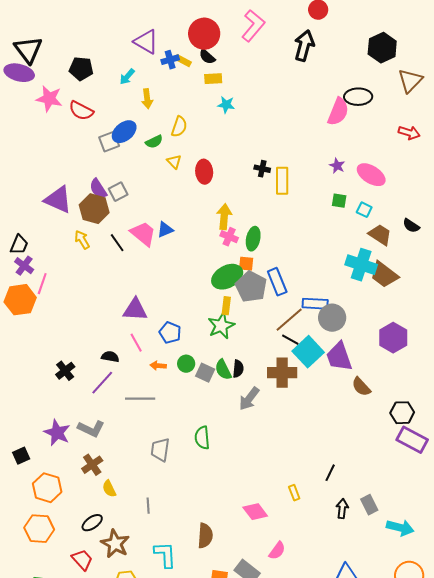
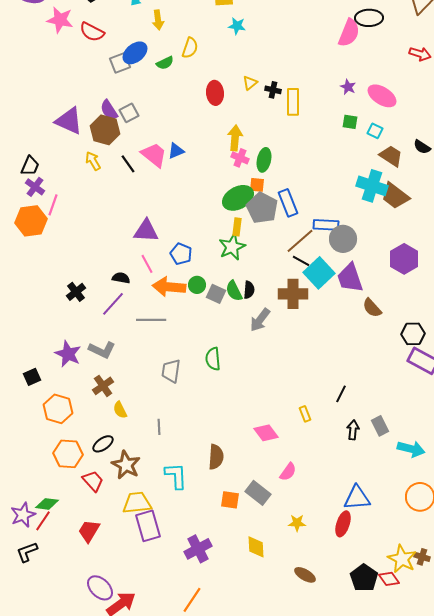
yellow triangle: (174, 162) -> (250, 83), moved, turned 35
orange arrow: (158, 366) -> (169, 287), size x2.0
orange hexagon: (39, 529) -> (68, 454), moved

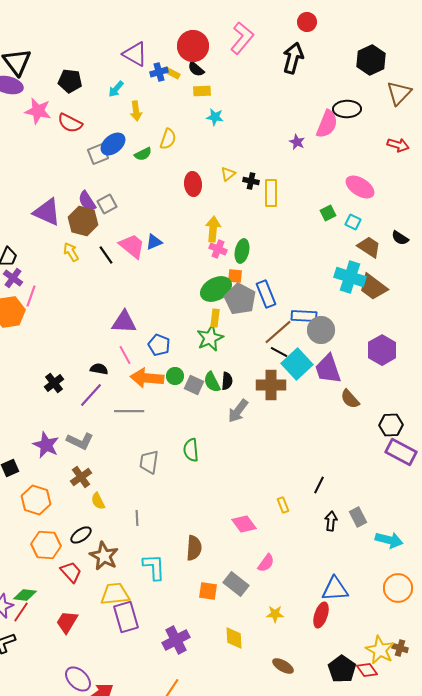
purple star: (348, 87) -> (297, 142), moved
green square: (350, 122) -> (328, 213), turned -35

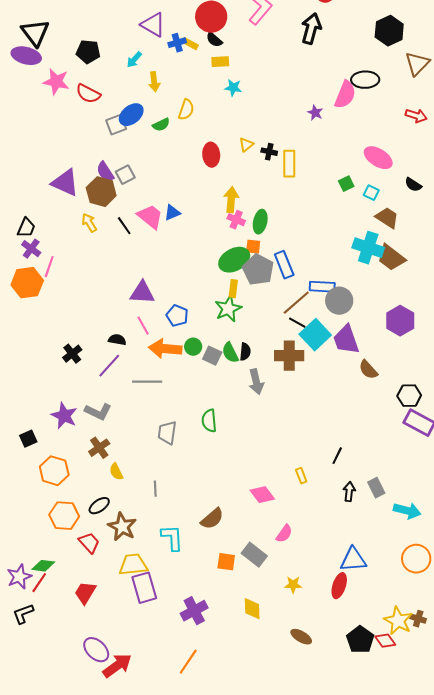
black semicircle: (400, 238) -> (413, 185), moved
gray arrow: (238, 411) -> (256, 382), turned -50
brown semicircle: (194, 548) -> (212, 519), turned 45

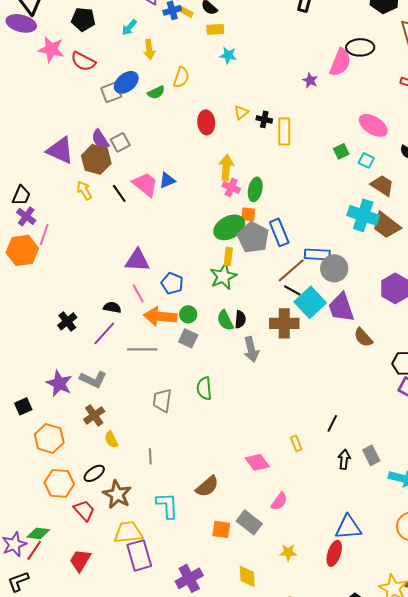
gray square: (212, 356) -> (188, 338), moved

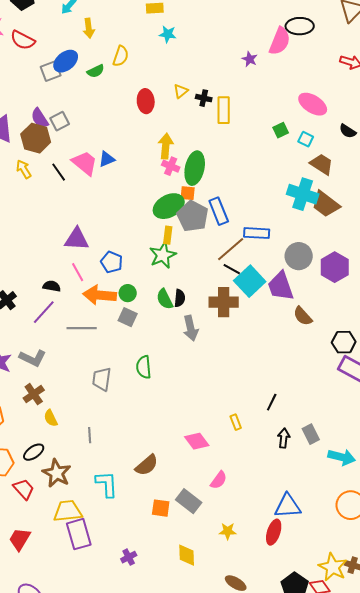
green ellipse: (255, 189) -> (195, 168), size x1.4
gray circle: (334, 268) -> (299, 256), moved
purple cross: (189, 578) -> (129, 557), size x0.6

